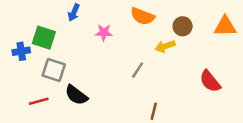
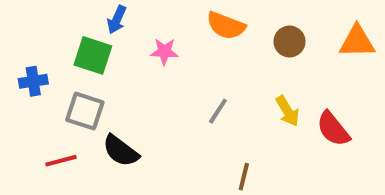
green square: (44, 38) -> (93, 55), moved
yellow arrow: (165, 46) -> (288, 111), moved, turned -102

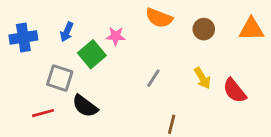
blue arrow: (117, 20) -> (67, 32), moved
green square: (93, 55) -> (92, 54), moved, turned 32
blue cross: (33, 81) -> (23, 37), moved, size x1.4

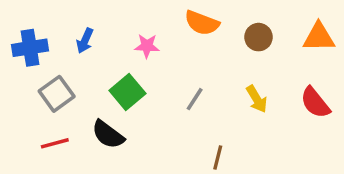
green square: (92, 54) -> (127, 92), moved
gray square: (60, 78) -> (57, 94), moved, turned 36
red semicircle: (235, 91) -> (315, 103), moved

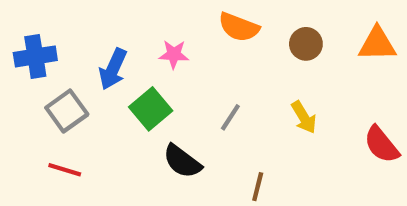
blue arrow: (85, 41) -> (113, 69), moved, size x1.4
red semicircle: (315, 103) -> (381, 145), moved
black semicircle: (108, 135) -> (182, 161), moved
red line: (55, 143) -> (65, 170), turned 32

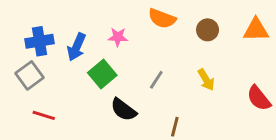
blue cross: (35, 56) -> (39, 41), moved
gray square: (67, 111) -> (30, 75), moved

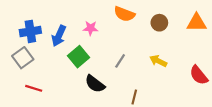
yellow arrow: (206, 80) -> (158, 61), turned 147

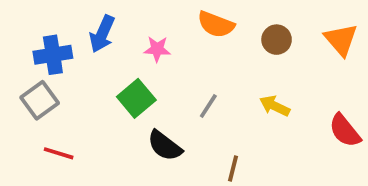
orange triangle: (197, 23) -> (341, 40), turned 50
blue arrow: (59, 36) -> (102, 34), moved

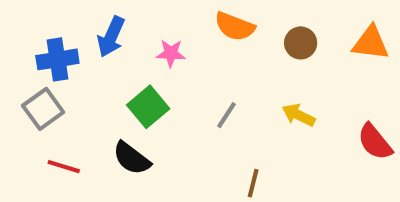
orange triangle: (341, 40) -> (371, 43), turned -42
black semicircle: (165, 146) -> (132, 158), moved

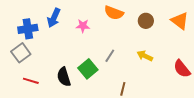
orange triangle: (371, 43) -> (180, 21), turned 30
green square: (148, 107) -> (88, 69), moved
black semicircle: (132, 158) -> (64, 77), turned 36

